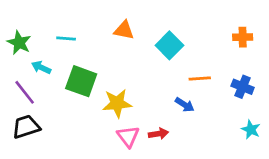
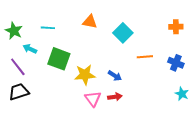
blue arrow: (185, 105) -> (115, 76), moved

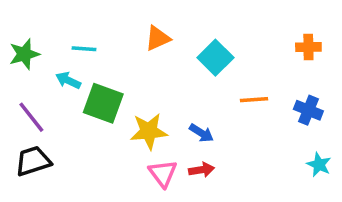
orange triangle: (90, 22) -> (158, 38), turned -35
green star: (14, 31) -> (24, 54), turned 30
cyan arrow: (30, 49) -> (68, 80), moved

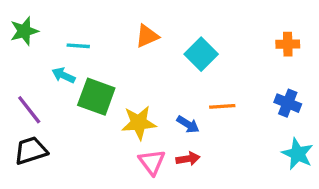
green star: (24, 54) -> (24, 31), moved
orange line: (254, 100) -> (222, 106), moved
cyan star: (319, 165) -> (298, 154), size x1.4

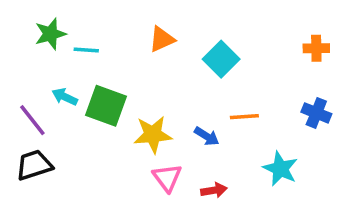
green star: (24, 31) -> (50, 34), moved
cyan arrow: (64, 75) -> (65, 97), moved
cyan star: (298, 154) -> (280, 169), moved
red arrow: (188, 159) -> (214, 190), moved

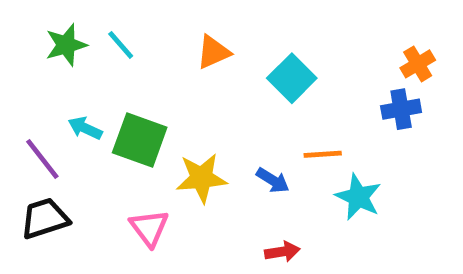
orange cross: (316, 48) -> (418, 64), turned -30
cyan line: (86, 50) -> (121, 45), moved, turned 45
blue cross: (316, 113) -> (401, 109), moved, turned -32
cyan star: (280, 169) -> (358, 197), moved
pink triangle: (167, 178) -> (149, 228), moved

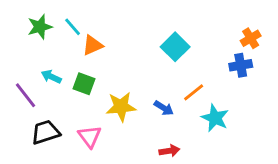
orange triangle: (213, 52) -> (93, 45), moved
green square: (140, 140) -> (84, 84), size x0.7
orange line: (323, 154) -> (194, 92), turned -35
black trapezoid: (45, 218) -> (46, 132), moved

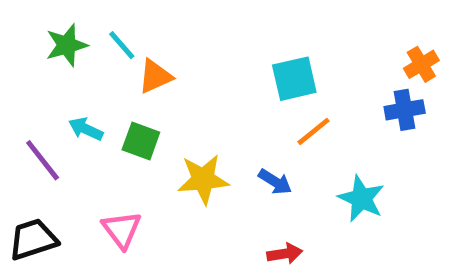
cyan square: (175, 47) -> (294, 79), turned 32
orange line: (194, 92) -> (313, 131), moved
black trapezoid: (46, 132) -> (33, 239), moved
pink triangle: (90, 136) -> (122, 230), moved

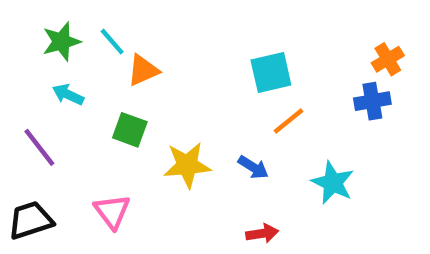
cyan arrow: (86, 129) -> (68, 94), moved

